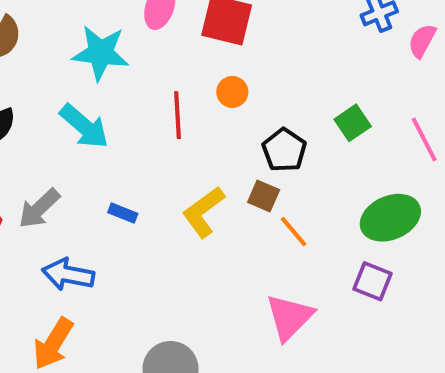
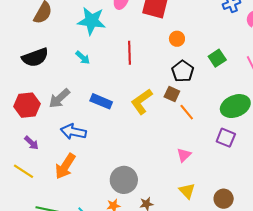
orange circle: (232, 92) -> (177, 39), moved
cyan arrow: (84, 126) -> (83, 58), size x0.6
blue rectangle: (123, 213) -> (101, 101), size x1.5
pink triangle: (289, 317) -> (184, 155), size x0.6

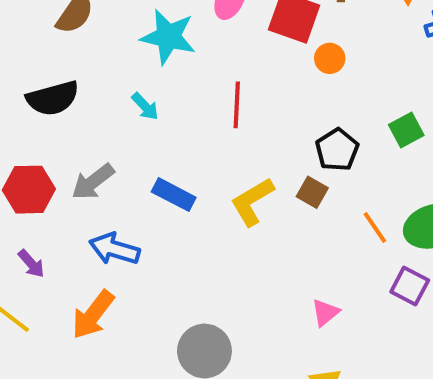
orange circle: (177, 39) -> (330, 58), moved
orange line: (187, 112) -> (375, 228), moved

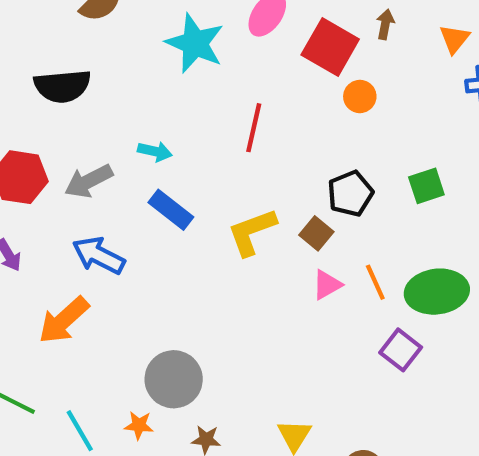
cyan arrow: (145, 106) -> (155, 151), moved, turned -44
pink triangle: (325, 313) -> (327, 285), moved

